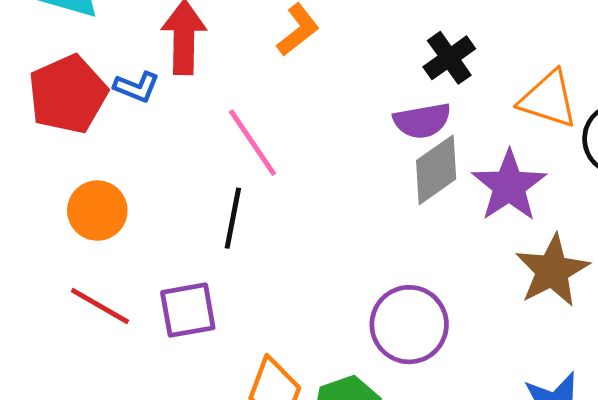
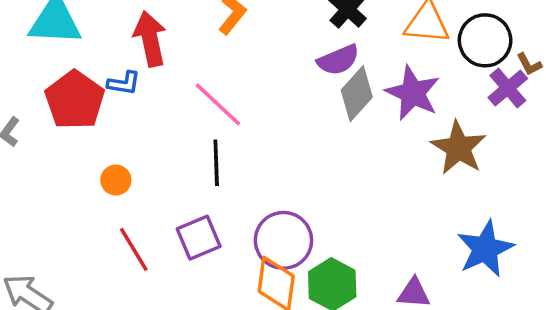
orange circle: (97, 211) -> (116, 180), size x0.7
red line: (100, 306) -> (134, 249), turned 42
purple circle: (409, 325) -> (283, 240), moved

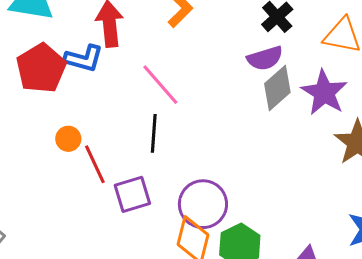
blue L-shape: (124, 83) -> (84, 58), size x1.4
red line: (134, 249) -> (95, 164), moved

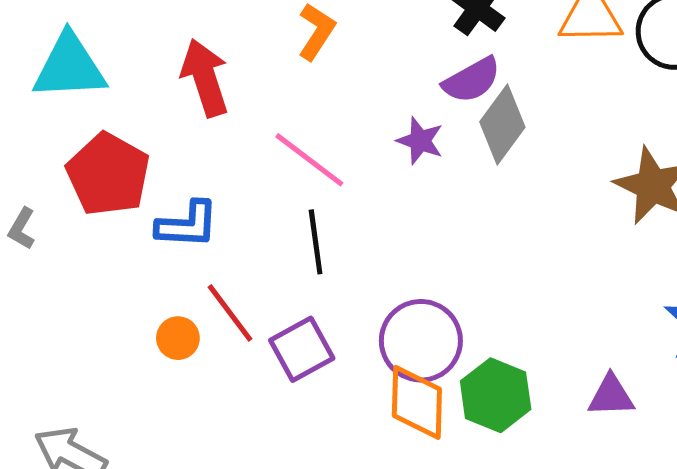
blue L-shape: (84, 58) -> (187, 225), moved
purple star: (324, 93) -> (420, 141), moved, size x0.6
orange circle: (68, 139) -> (178, 338), moved

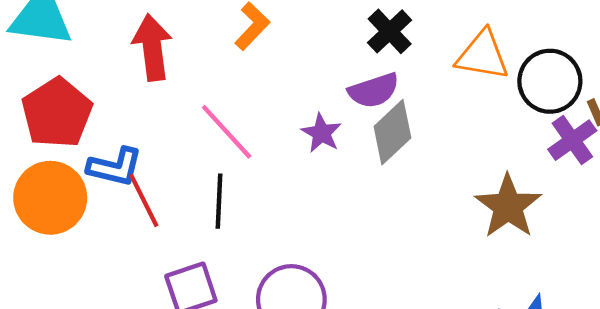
red line: (230, 313) -> (144, 200), moved
orange circle: (178, 338) -> (50, 198), moved, size x2.0

